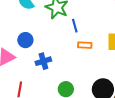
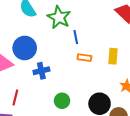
blue circle: (25, 40) -> (25, 48), size x1.5

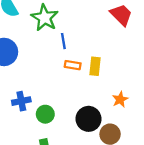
yellow rectangle: (113, 56) -> (95, 66), moved
blue cross: (41, 71) -> (21, 101), moved

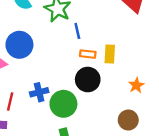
green circle: (45, 114) -> (63, 104), size x1.5
black circle: (89, 119) -> (88, 80), moved

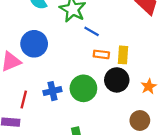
blue line: (77, 31) -> (92, 31), turned -49
black circle: (88, 80) -> (117, 80), moved
green circle: (63, 104) -> (83, 88), moved

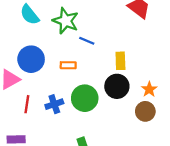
orange rectangle: (101, 54) -> (68, 65), moved
red line: (24, 100) -> (27, 104), moved
brown circle: (140, 120) -> (145, 111), moved

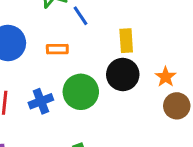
blue line: (87, 41) -> (81, 16), turned 35
brown circle: (145, 111) -> (177, 106), moved

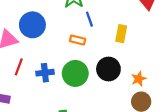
yellow rectangle: (126, 41) -> (121, 34), moved
orange rectangle: (57, 49) -> (78, 40), moved

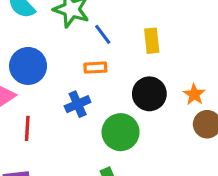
blue cross: (45, 73) -> (78, 104), moved
green circle: (75, 73) -> (121, 132), moved

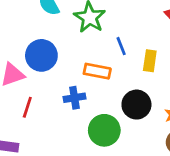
blue line: (103, 34) -> (121, 46), moved
orange rectangle: (95, 68) -> (97, 71), size x1.4

